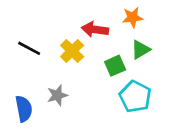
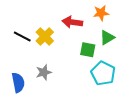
yellow cross: (72, 51) -> (45, 36), moved
green square: (115, 66) -> (88, 50), turned 35

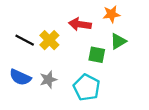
cyan pentagon: (103, 73) -> (87, 87), moved
blue semicircle: (18, 83) -> (20, 77), moved, turned 126

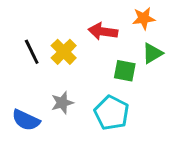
black line: (25, 40) -> (32, 52), turned 36
blue semicircle: (20, 77) -> (26, 120), moved

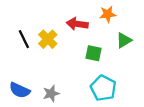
green triangle: (152, 53) -> (124, 40), moved
gray star: (62, 103) -> (51, 93), moved
cyan pentagon: (112, 113) -> (103, 88), moved

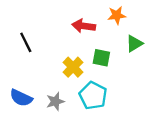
yellow cross: (48, 39) -> (73, 67), moved
cyan pentagon: (103, 88) -> (93, 96), moved

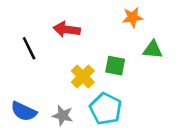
red arrow: (84, 26) -> (67, 29), moved
green triangle: (134, 44) -> (153, 50), turned 36
gray star: (55, 101) -> (63, 115), turned 30

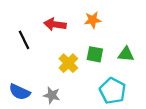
orange star: (133, 17) -> (93, 20), moved
green triangle: (153, 50) -> (126, 54), moved
cyan pentagon: (106, 109) -> (113, 91), moved

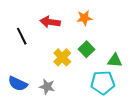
green square: (95, 54) -> (86, 49), turned 35
green triangle: (126, 54) -> (115, 60), moved
cyan pentagon: (113, 91) -> (103, 83), turned -30

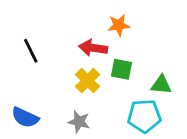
red arrow: (50, 22) -> (93, 48), moved
green square: (86, 49) -> (122, 69), turned -35
gray star: (47, 87) -> (79, 122), moved

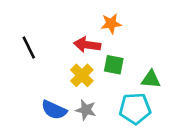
blue semicircle: (25, 117) -> (54, 110), moved
gray star: (79, 122) -> (86, 110), moved

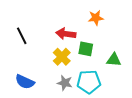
orange star: (111, 24) -> (96, 18), moved
cyan pentagon: (135, 109) -> (89, 82), moved
blue semicircle: (54, 110) -> (25, 82), moved

